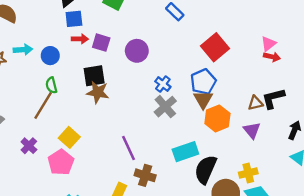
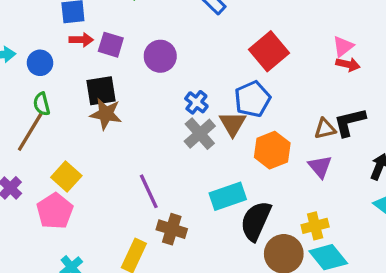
brown triangle: (203, 99) -> (233, 124), moved

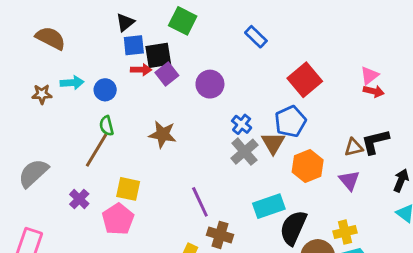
purple square: (111, 45) -> (167, 74), turned 35
black square: (101, 91) -> (158, 55), moved
yellow square: (66, 176) -> (128, 189), turned -30

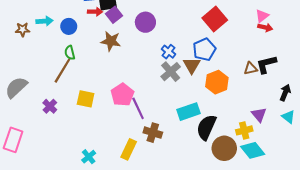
brown star: (163, 134) -> (111, 41), moved
purple triangle: (349, 180) -> (259, 115), moved
pink pentagon: (118, 219) -> (122, 95), moved

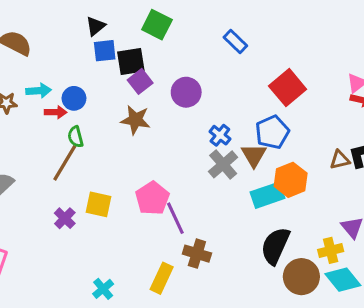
red arrow: (95, 12) -> (56, 112), moved
purple cross: (50, 106) -> (65, 218), moved
cyan rectangle: (189, 112) -> (268, 195), moved

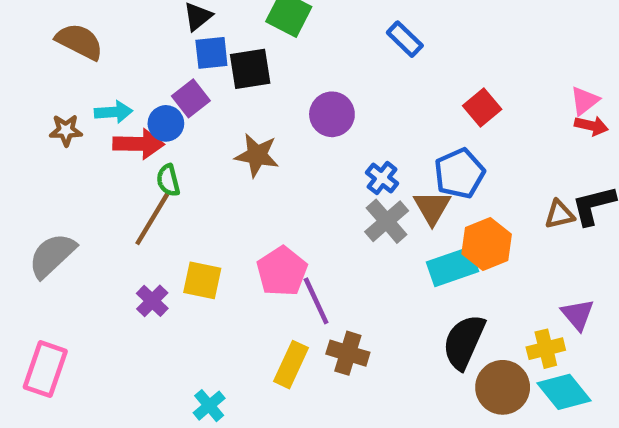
purple square: (140, 81) -> (191, 98), moved
red square: (288, 88) -> (482, 107), size x0.7
red arrow: (56, 112) -> (139, 144), size x1.5
yellow rectangle: (162, 278) -> (291, 365), moved

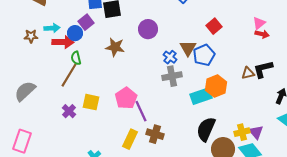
brown triangle: (432, 208) -> (188, 48), moved
gray cross: (387, 221) -> (172, 76), turned 30
purple triangle: (578, 315) -> (256, 132), moved

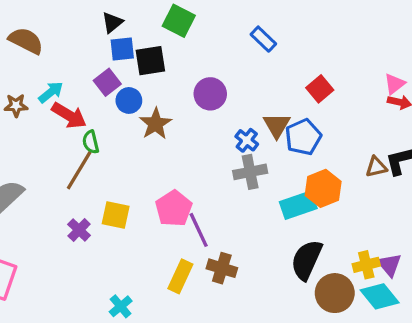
cyan arrow: (52, 28) -> (51, 92), turned -35
blue circle: (75, 33) -> (129, 100), moved
red arrow: (63, 42) -> (69, 115), turned 30
brown star: (115, 47) -> (155, 124), turned 30

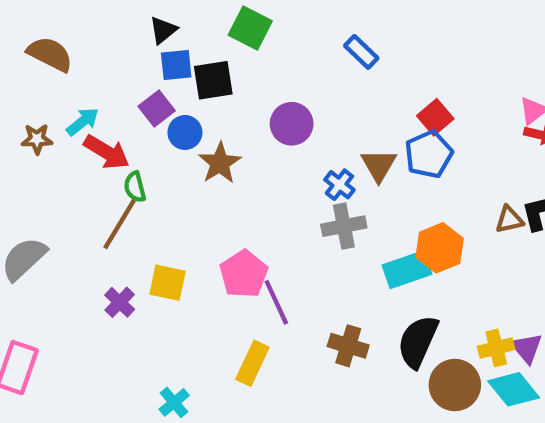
blue pentagon: (303, 137) -> (429, 154), moved
brown cross: (222, 268) -> (348, 346), moved

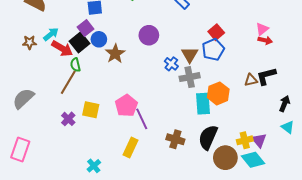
black square: (213, 80) -> (79, 42), moved, turned -30
gray cross: (344, 226) -> (190, 77), moved
cyan rectangle: (407, 270) -> (203, 104), turned -75

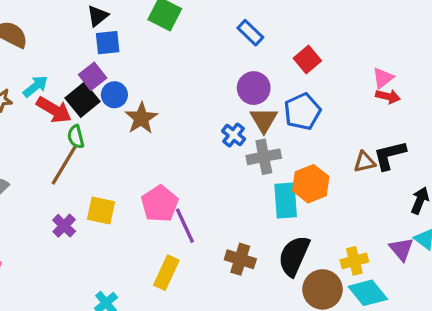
red square: (216, 32) -> (307, 59), moved
purple circle: (149, 35) -> (254, 88), moved
purple triangle: (259, 140) -> (401, 249), moved

